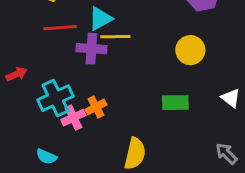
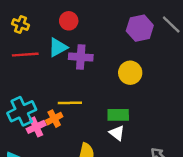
yellow line: (115, 37) -> (70, 103), moved
purple cross: (91, 49) -> (81, 57), moved
white triangle: (231, 98) -> (117, 133), moved

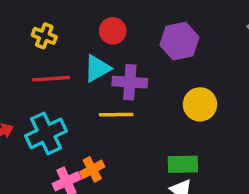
purple hexagon: (140, 28) -> (179, 41), moved
yellow line: (70, 103) -> (116, 115), moved
cyan cross: (22, 111) -> (46, 133), moved

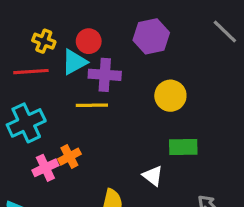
red circle: (113, 31) -> (89, 41), moved
yellow cross: (44, 36) -> (44, 41), moved
green rectangle: (183, 164) -> (183, 147), moved

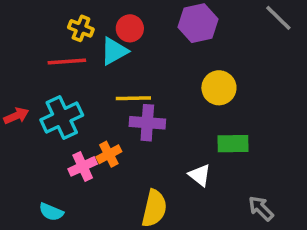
purple cross: (105, 75) -> (147, 123), moved

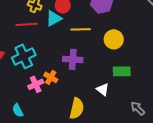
yellow line: (133, 98) -> (81, 29), moved
orange cross: (109, 154) -> (51, 77), turned -32
cyan semicircle: (51, 212) -> (18, 110), turned 40

